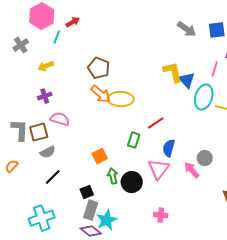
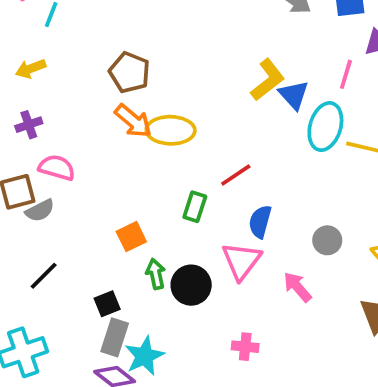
yellow L-shape: (173, 72) -> (268, 80), turned 65
gray semicircle: (48, 152) -> (40, 210), moved
pink arrow: (192, 170) -> (297, 287), moved

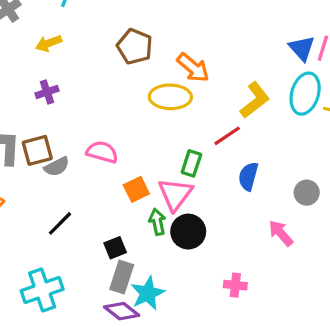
yellow L-shape: (268, 80) -> (255, 100), moved
blue triangle: (294, 95) -> (302, 48), moved
orange arrow: (133, 121) -> (193, 68), moved
pink semicircle: (57, 168) -> (102, 152), moved
pink triangle: (241, 261) -> (175, 194), moved

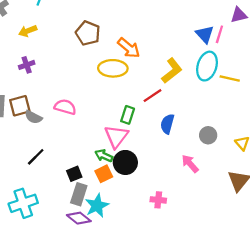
gray semicircle: (57, 167) -> (33, 117), turned 54
orange square: (136, 189) -> (104, 174), moved
green arrow: (157, 222) -> (104, 156), turned -54

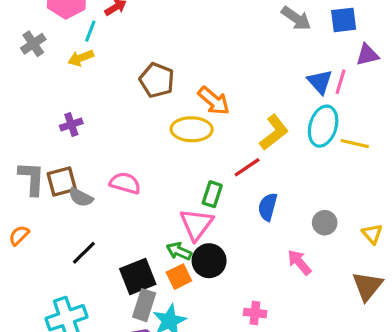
yellow arrow: (28, 31) -> (81, 58), moved
black square: (74, 174) -> (138, 277), size x1.6

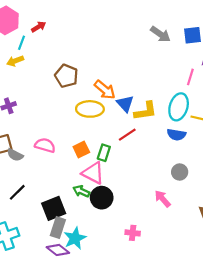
blue triangle: (320, 82) -> (125, 104), moved
yellow L-shape: (274, 132) -> (145, 111), turned 30
blue semicircle: (268, 207) -> (176, 135), moved, turned -96
pink triangle: (196, 224) -> (93, 173), turned -40
orange square: (179, 277) -> (81, 150), moved

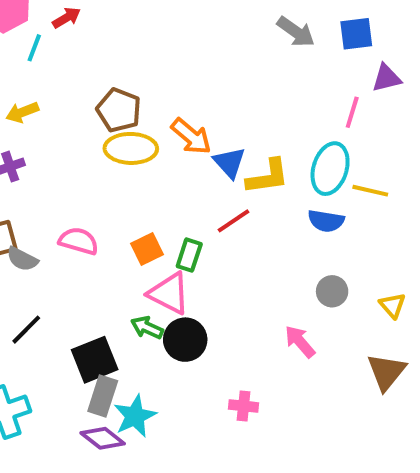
yellow arrow: (15, 61) -> (22, 112), moved
yellow ellipse: (90, 109) -> (131, 148), moved

